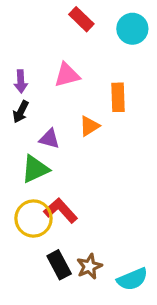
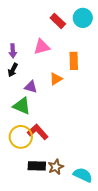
red rectangle: (81, 19) -> (58, 21), moved
green triangle: (35, 169) -> (22, 106), turned 48
black rectangle: (59, 265) -> (37, 166), turned -60
cyan semicircle: (132, 279) -> (83, 175), turned -132

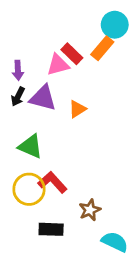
red rectangle: (58, 21) -> (72, 54), moved
orange rectangle: (74, 61) -> (102, 48), moved, turned 42
purple triangle: (31, 87) -> (43, 98), moved, size x1.5
brown star: (56, 167) -> (90, 210), moved

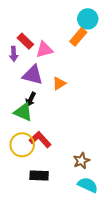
red rectangle: (72, 54) -> (25, 41), moved
black arrow: (18, 97) -> (31, 99), moved
brown star: (90, 210) -> (81, 161), moved

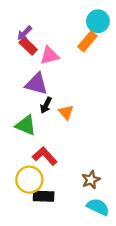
purple arrow: (14, 54) -> (25, 33), moved, turned 48
orange triangle: (59, 83) -> (66, 112), moved, turned -40
black arrow: (31, 99) -> (46, 105), moved
yellow circle: (22, 145) -> (29, 180), moved

